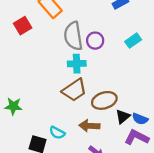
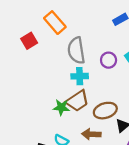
purple circle: (95, 41) -> (109, 60), moved
green star: (13, 106) -> (61, 107), moved

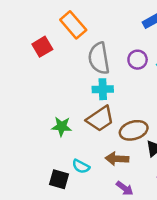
purple circle: (109, 60) -> (138, 60), moved
green star: (61, 107) -> (62, 126), moved

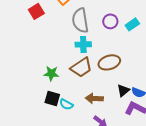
brown ellipse: (134, 130) -> (109, 62), moved
black square: (59, 179) -> (52, 98), moved

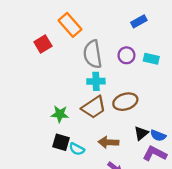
cyan rectangle: (132, 24) -> (151, 59), turned 48

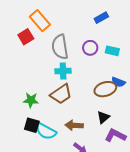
red square: (43, 44) -> (26, 37), moved
brown ellipse: (125, 102) -> (105, 89), moved
blue semicircle: (158, 136) -> (118, 82), moved
cyan semicircle: (77, 149) -> (46, 131), size x1.5

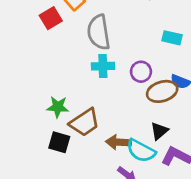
purple circle: (90, 48) -> (141, 72), moved
brown trapezoid: (61, 94) -> (85, 122), moved
cyan semicircle: (46, 131) -> (141, 151), moved

